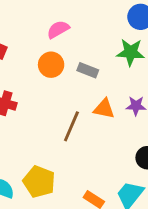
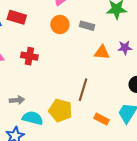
brown line: (71, 126) -> (83, 90), moved

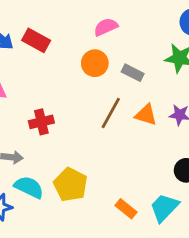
red cross: (29, 56) -> (41, 122), moved, turned -35
brown line: (83, 90) -> (111, 113), moved

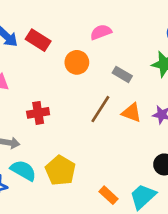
orange circle: (95, 63) -> (77, 62), moved

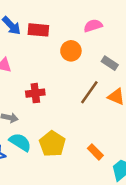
red rectangle: (38, 40) -> (38, 30), turned -30
orange rectangle: (108, 195) -> (95, 152), moved

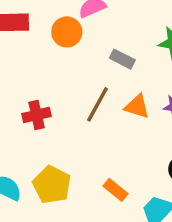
orange circle: (71, 51) -> (67, 32), moved
red cross: (35, 93) -> (37, 115), moved

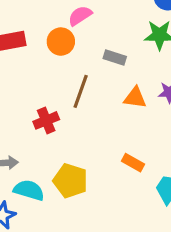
brown line: (98, 104) -> (81, 91), moved
orange rectangle: (115, 190) -> (133, 163), moved

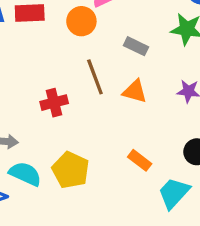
brown line: (81, 91) -> (95, 77), turned -48
orange triangle: (135, 98) -> (135, 91), moved

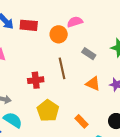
orange triangle: (135, 91) -> (93, 84), moved
yellow pentagon: (71, 170) -> (48, 111), moved

